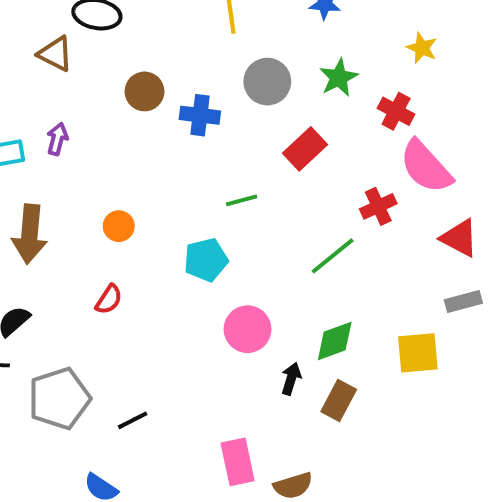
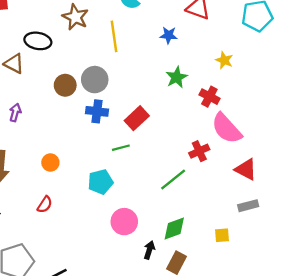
gray circle: (267, 82) -> (95, 80), moved
blue cross: (200, 115) -> (97, 111), moved
red rectangle: (305, 149) -> (137, 118), moved
yellow square: (418, 353) -> (222, 235), size x0.6

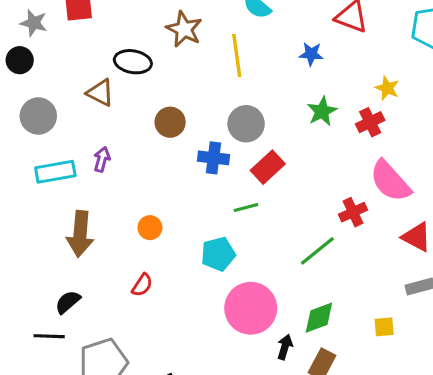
gray circle: (95, 80) -> (246, 124), moved
red cross: (209, 97) -> (370, 122), moved, turned 36
pink circle: (124, 222) -> (251, 308), size x1.4

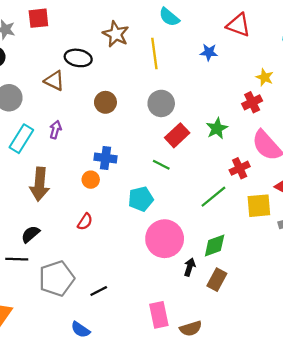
green star: (322, 111) -> (217, 128), moved
blue cross: (213, 158) -> (105, 158), moved
cyan rectangle: (55, 172) -> (21, 139), turned -48
green line: (246, 207) -> (161, 165), turned 42
yellow square: (384, 327) -> (259, 206), moved, size x1.6

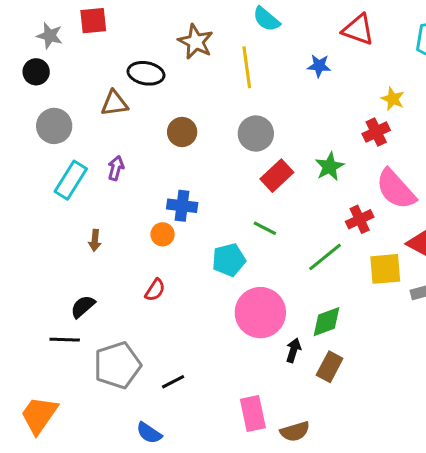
brown triangle: (54, 81) -> (114, 103), turned -35
green line: (161, 165) -> (265, 228), moved
brown arrow: (40, 184) -> (95, 240), size x0.5

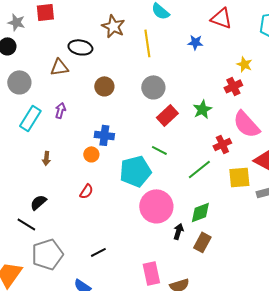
cyan pentagon: (229, 260) -> (135, 171), size x1.4
black line: (65, 340) -> (26, 224), turned 30
gray pentagon: (117, 365) -> (47, 254), moved

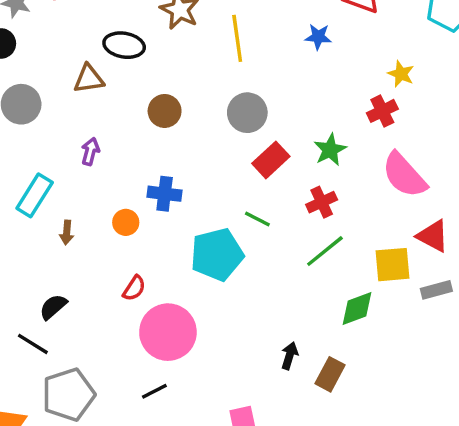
cyan rectangle: (30, 118) -> (35, 195), moved
red cross: (222, 144) -> (322, 202), moved
orange circle: (91, 154) -> (126, 222), moved
pink circle: (156, 206) -> (168, 332), moved
green diamond: (200, 212) -> (357, 308), moved

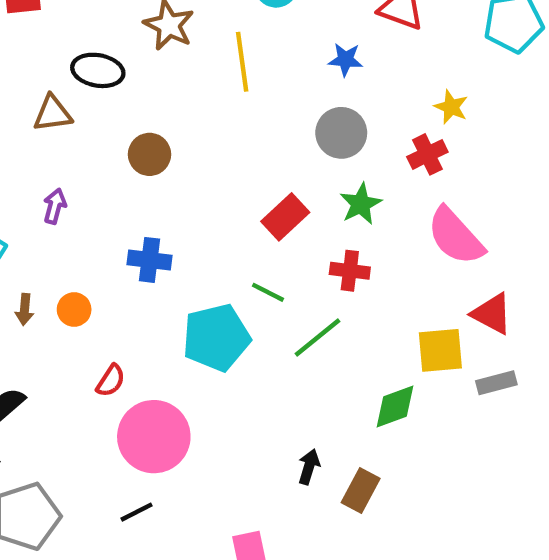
gray circle: (247, 113) -> (341, 133), moved
red cross: (322, 202) -> (350, 271), turned 32
orange circle: (126, 222) -> (74, 310), moved
green line: (325, 251) -> (318, 338), moved

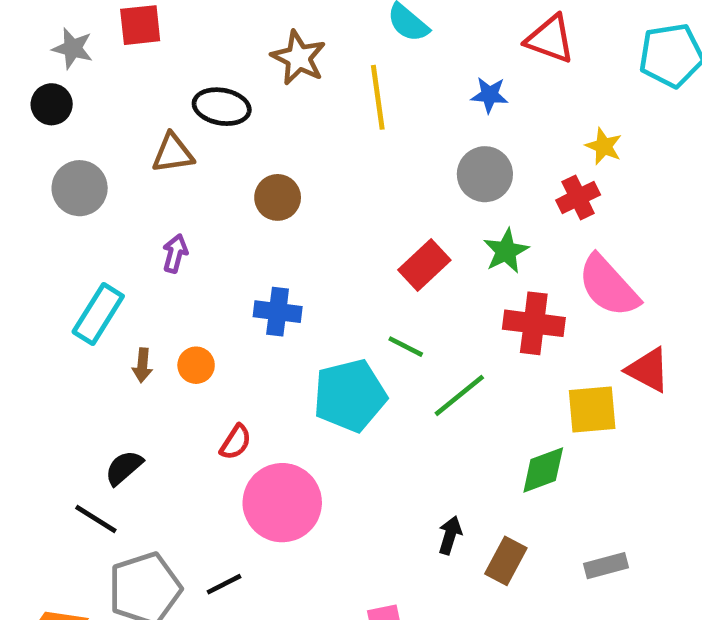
red cross: (350, 271) -> (534, 323), moved, size x1.4
gray rectangle: (496, 383) -> (606, 566), moved
black line: (137, 512) -> (224, 584), moved

